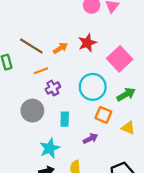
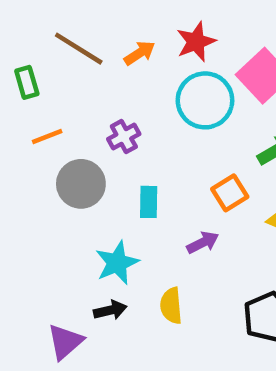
orange line: (41, 71) -> (47, 136), moved
cyan circle: (93, 87) -> (205, 100), moved
orange square: (103, 115) -> (230, 193), turned 35

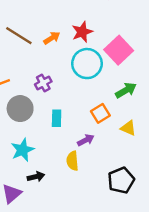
cyan star: (117, 263) -> (23, 150), moved
yellow semicircle: (171, 306) -> (72, 161), moved

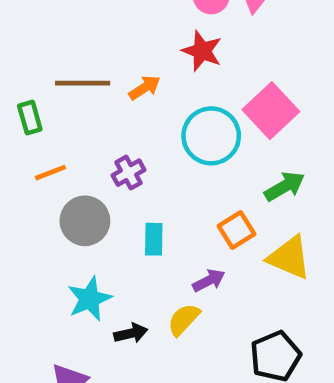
red star: (82, 32) -> (202, 51), moved, turned -30
brown line: (19, 36) -> (83, 83), turned -32
yellow triangle: (128, 128) -> (289, 258), size x1.5
yellow semicircle: (72, 161) -> (184, 320), turned 48
black arrow: (36, 177) -> (131, 333), moved

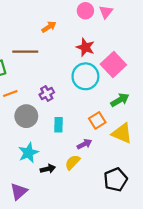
red star: (202, 51) -> (85, 47), moved
orange arrow: (145, 88) -> (49, 27), moved

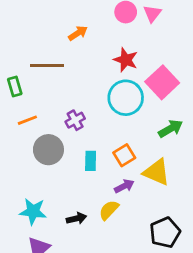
orange square: (97, 120) -> (124, 155), moved
yellow triangle: (122, 133) -> (157, 172), moved
cyan star: (28, 153) -> (33, 211), moved, turned 30

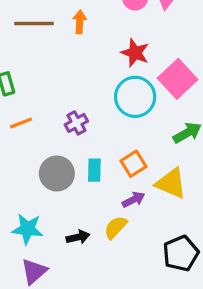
orange arrow: (78, 33) -> (80, 22), turned -54
brown line: (47, 65) -> (34, 23), moved
gray circle: (48, 150) -> (57, 173), moved

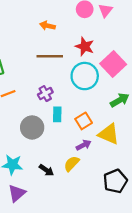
orange arrow: (80, 22) -> (47, 26), turned -80
brown line: (34, 23) -> (50, 56), moved
cyan rectangle: (94, 170) -> (57, 114), moved
black arrow: (78, 237) -> (46, 170), turned 48

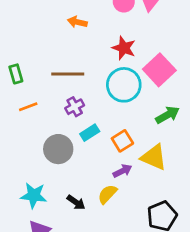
brown line: (50, 56) -> (68, 74), moved
cyan rectangle: (57, 114) -> (90, 133), turned 56

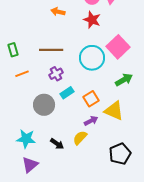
red star: (124, 48) -> (92, 20), moved

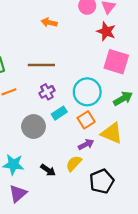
red star: (92, 20) -> (106, 31), moved
pink square: (118, 47) -> (116, 62), turned -30
cyan circle: (92, 58) -> (87, 92), moved
black pentagon: (120, 154) -> (102, 181), moved

